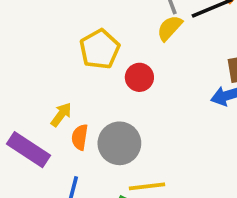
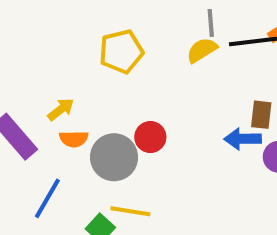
red circle: (139, 77) -> (150, 137), moved
orange semicircle: (80, 137) -> (74, 139), turned -115

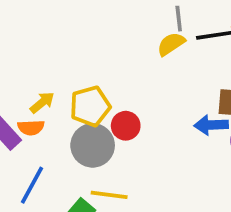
yellow pentagon: (121, 52) -> (90, 106), moved
orange semicircle: (74, 139) -> (31, 128), moved

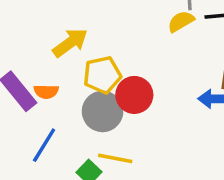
yellow arrow: (42, 102) -> (70, 43), moved, size x1.5
red circle: (126, 126) -> (134, 95), size x1.4

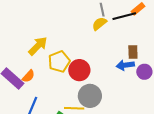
orange semicircle: (46, 92) -> (28, 76), turned -40
gray circle: (103, 111) -> (90, 96), moved

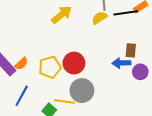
yellow arrow: (38, 46) -> (62, 15), moved
yellow pentagon: (59, 62) -> (50, 67), moved

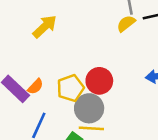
yellow arrow: (62, 15) -> (45, 27), moved
gray circle: (82, 91) -> (89, 108), moved

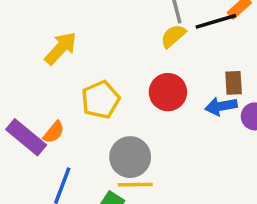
red circle: (99, 81) -> (168, 92), moved
yellow pentagon: (70, 88) -> (100, 100), moved

